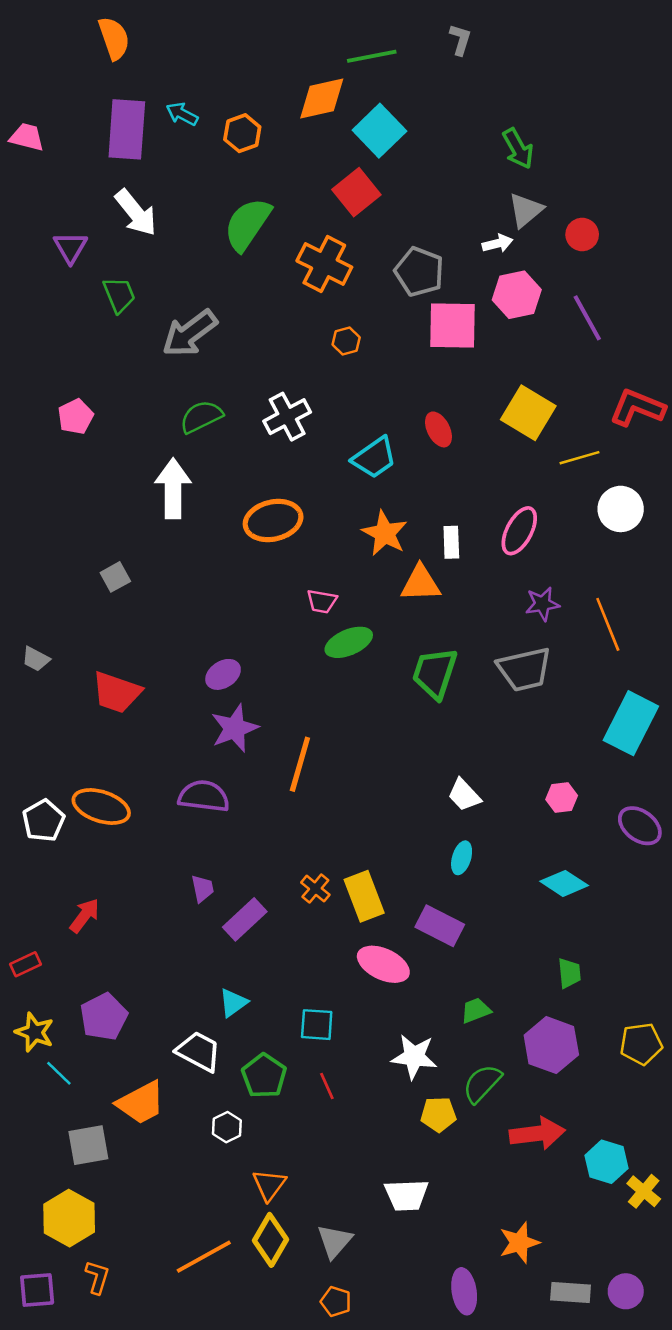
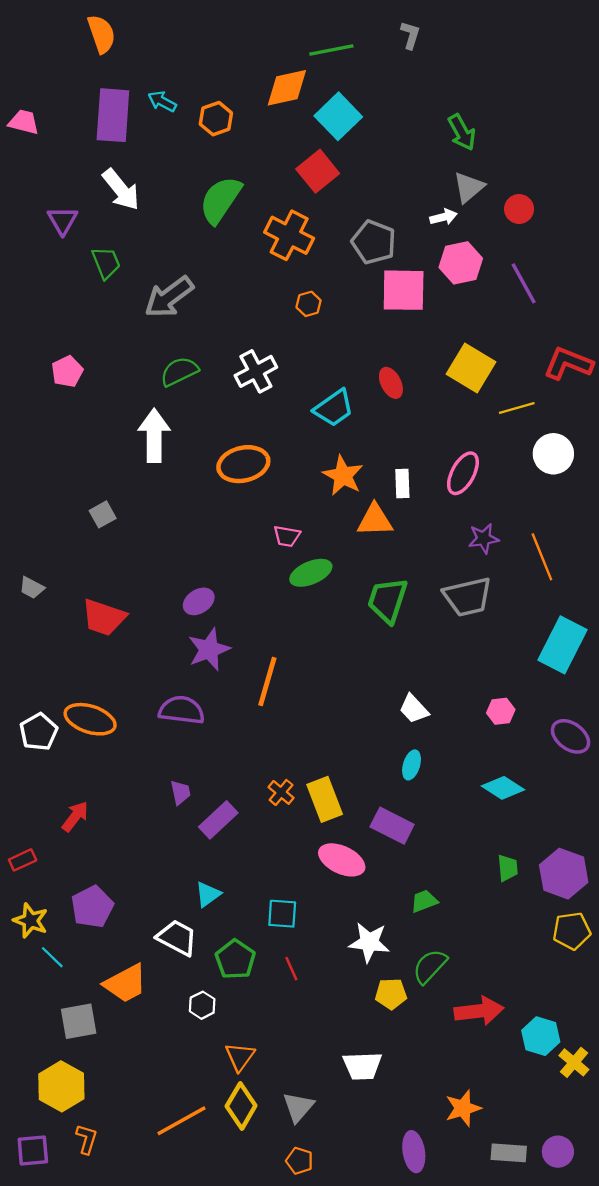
purple hexagon: (551, 1045) -> (564, 874), moved

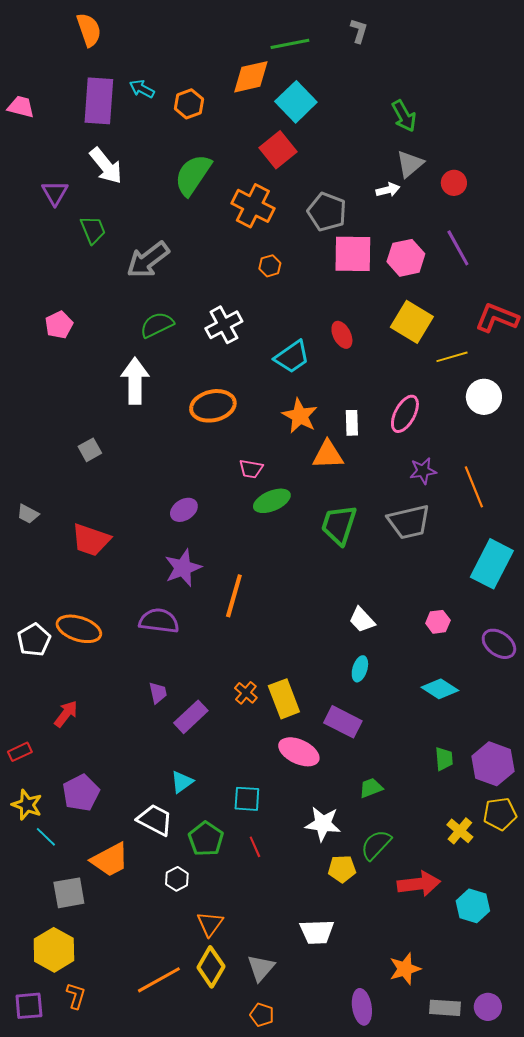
pink hexagon: (461, 263) -> (406, 258), moved
purple ellipse: (199, 601) -> (184, 510), moved
yellow cross: (574, 1062) -> (460, 831), moved

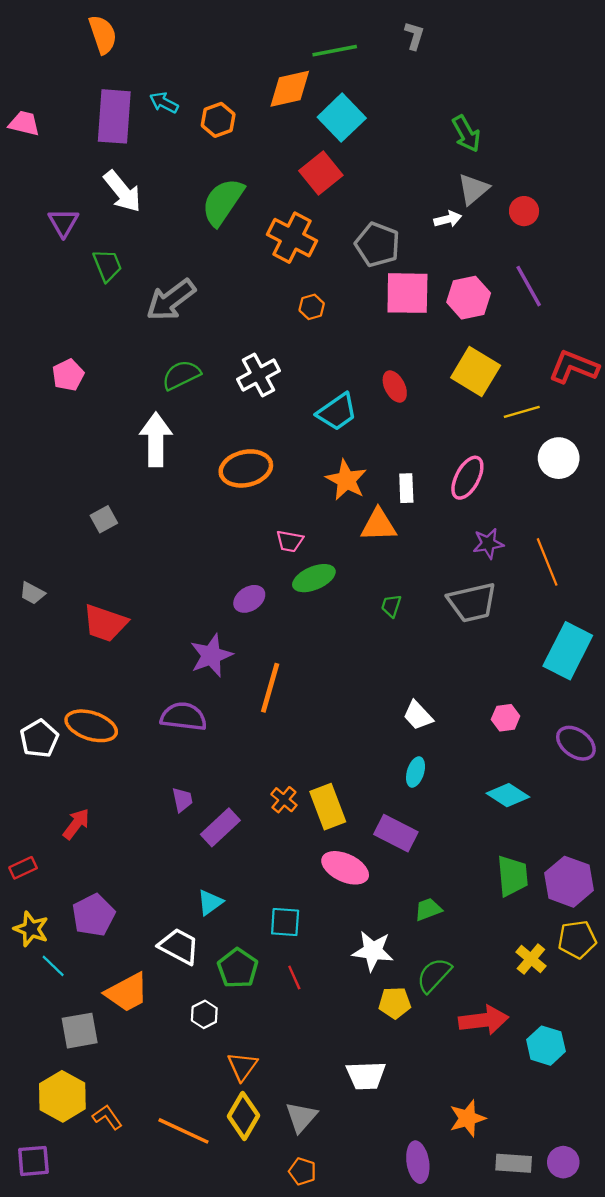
purple ellipse: (184, 510) -> (249, 599), moved
green trapezoid: (339, 525) -> (391, 606), size x0.5
green trapezoid: (444, 759) -> (512, 876), size x1.5
orange line: (159, 980) -> (184, 1131), turned 54
orange L-shape: (76, 996) -> (107, 1117), moved, turned -52

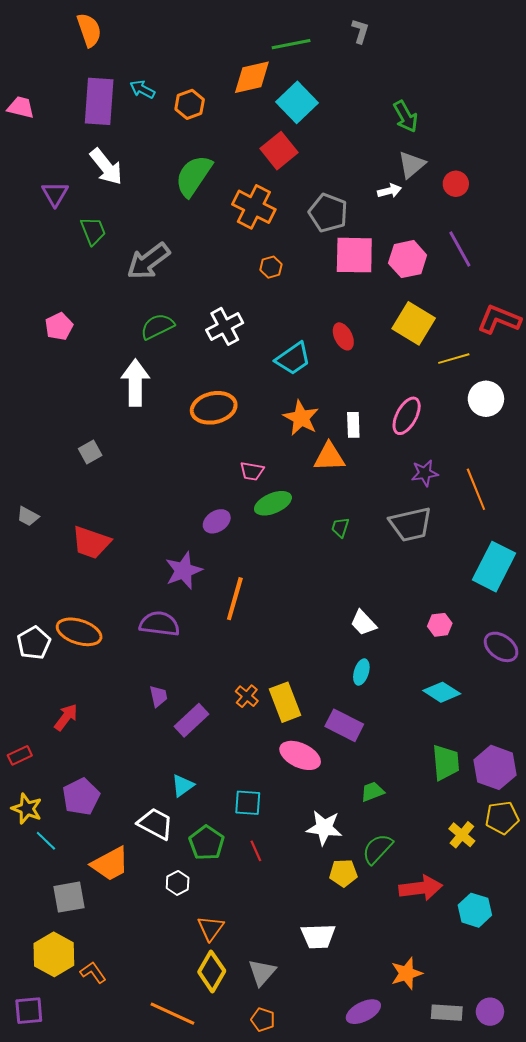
orange line: (184, 1131) -> (172, 1014), moved
purple ellipse: (418, 1162) -> (363, 1012), turned 72

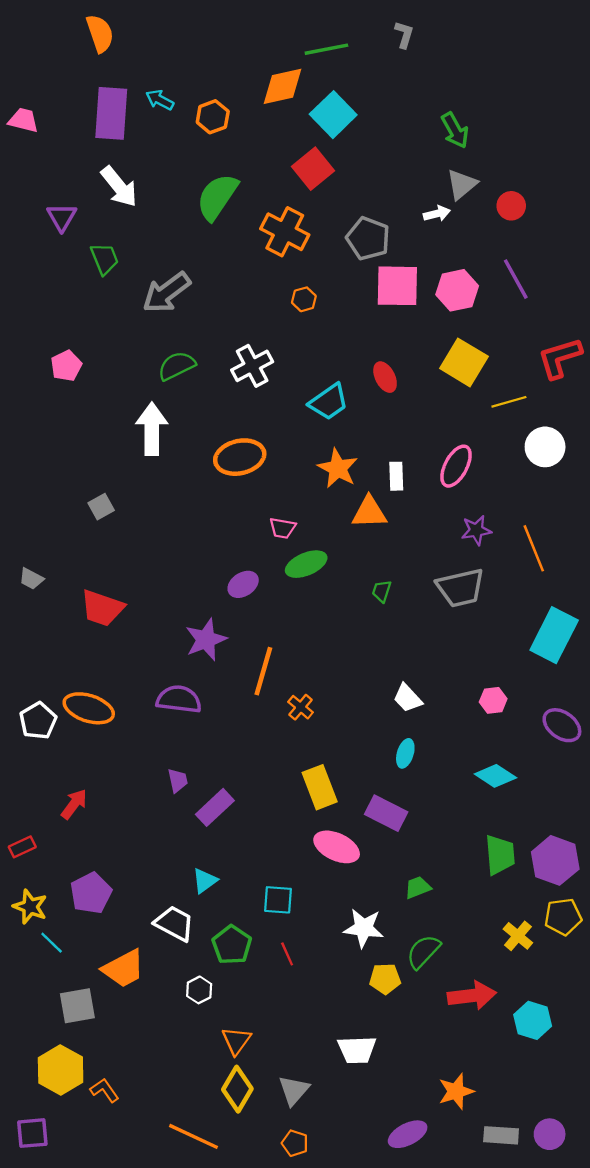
red L-shape: (499, 319) -> (560, 358), turned -39
orange cross: (247, 696) -> (301, 707), moved

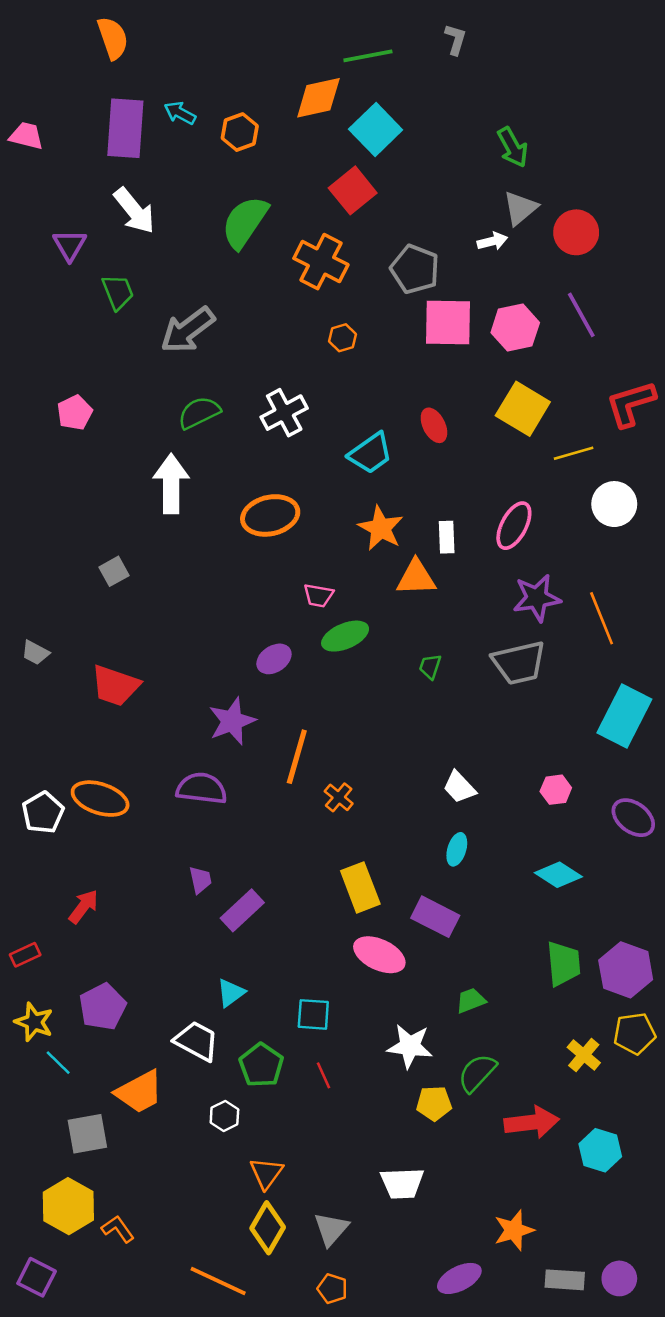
red circle: (511, 206) -> (576, 232), size x1.4
purple star: (476, 530) -> (537, 598), size x1.4
purple square: (32, 1133) -> (37, 1277), turned 32

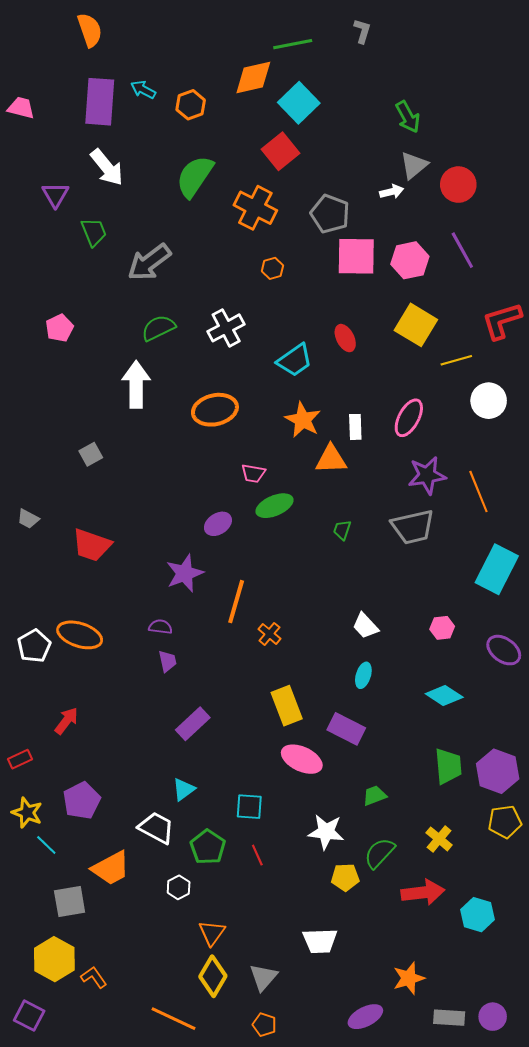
purple semicircle: (202, 788) -> (160, 627), size x0.6
purple trapezoid: (200, 880) -> (167, 661), moved
yellow cross: (584, 1055) -> (439, 839), moved

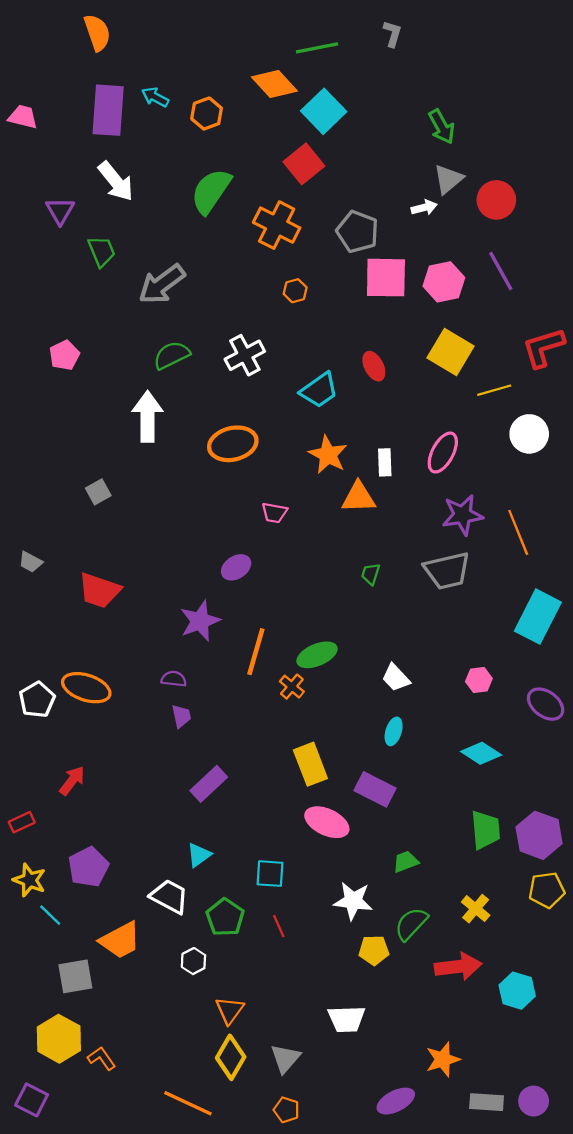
orange diamond: (253, 78) -> (274, 84), turned 60
green ellipse: (275, 506) -> (317, 655), moved

